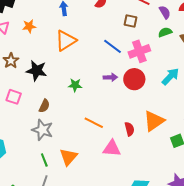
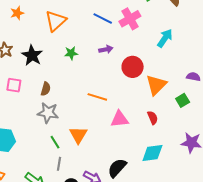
black star: (37, 71) -> (32, 55), turned 30
red circle: (134, 79) -> (133, 67), moved
green star: (75, 85) -> (71, 53), moved
red semicircle: (129, 129) -> (153, 118), moved

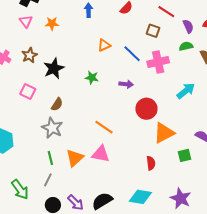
orange triangle: (56, 21) -> (104, 45), moved, size x0.6
pink triangle: (119, 119) -> (101, 154), moved

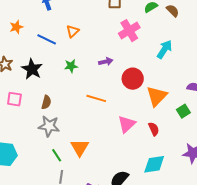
blue line: (132, 54) -> (47, 39), moved
orange line: (104, 127) -> (96, 98), moved
pink triangle: (101, 154) -> (127, 124), moved, turned -36

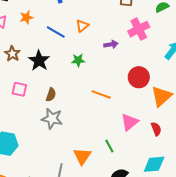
purple arrow: (106, 62) -> (111, 44), moved
orange triangle: (80, 148) -> (82, 156), moved
green line: (57, 155) -> (109, 146), moved

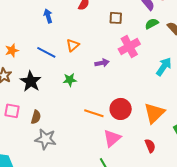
orange star: (26, 17) -> (12, 50), moved
red circle: (139, 77) -> (121, 109), moved
brown semicircle: (51, 95) -> (36, 117), moved
pink triangle: (130, 122) -> (112, 138), moved

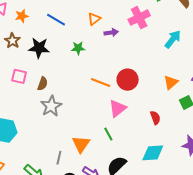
orange triangle: (73, 45) -> (94, 19), moved
black star: (31, 81) -> (39, 48), turned -30
orange triangle: (154, 113) -> (171, 82), moved, size x0.7
gray star: (46, 139) -> (51, 106), turned 30

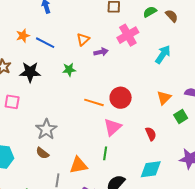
orange star: (22, 16) -> (23, 36), moved
brown semicircle: (43, 84) -> (42, 153), moved, turned 112
green line: (108, 134) -> (105, 153), turned 40
orange triangle: (81, 144) -> (79, 165), turned 48

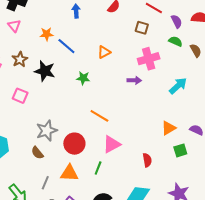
green semicircle: (150, 12) -> (175, 41), turned 40
purple arrow: (101, 52) -> (134, 80), moved
red circle: (121, 98) -> (74, 144), moved

